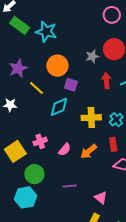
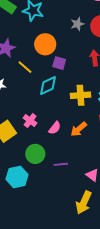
gray star: (92, 56) -> (77, 24), moved
pink cross: (40, 141) -> (30, 121), turned -32
green circle: (34, 174) -> (35, 154), moved

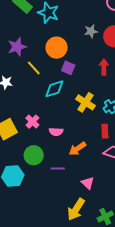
yellow cross: (81, 95) -> (86, 102), turned 30
pink semicircle: (55, 128) -> (56, 132), turned 48
orange arrow: (79, 129) -> (77, 149), moved

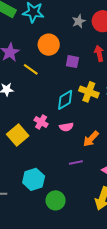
purple square: (68, 68) -> (72, 62), moved
cyan diamond: (54, 89) -> (65, 100), moved
green circle: (34, 155) -> (56, 200), moved

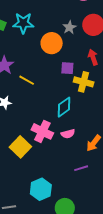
orange circle: (49, 45) -> (52, 43), moved
yellow cross: (89, 92) -> (84, 82), moved
pink cross: (41, 122) -> (42, 131), size x1.5

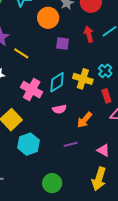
yellow cross: (84, 82) -> (83, 79), moved
pink cross: (42, 131) -> (32, 90), moved
cyan hexagon: (41, 189) -> (28, 144), moved

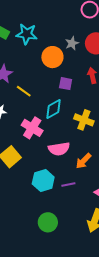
cyan diamond: (57, 82) -> (53, 109), moved
pink semicircle: (59, 109) -> (59, 149), size x1.5
cyan hexagon: (28, 144) -> (43, 180), moved

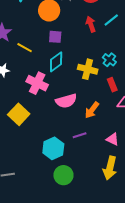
purple square: (66, 84) -> (55, 37), moved
cyan hexagon: (43, 180) -> (53, 148), moved

